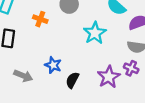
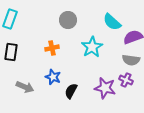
orange cross: (40, 19) -> (52, 48), moved, turned -32
purple star: (109, 77) -> (105, 88), turned -30

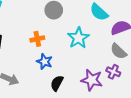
gray semicircle: (131, 60) -> (118, 51), turned 36
blue star: (53, 77) -> (44, 62), moved

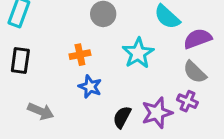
purple star: (92, 80) -> (157, 113), turned -30
black semicircle: (57, 83) -> (122, 117), moved

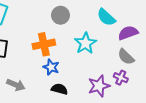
orange cross: (80, 55) -> (44, 44), size x1.5
black semicircle: (122, 117) -> (59, 89), moved, turned 77

